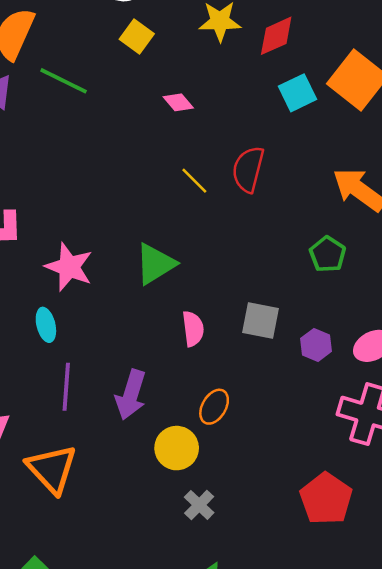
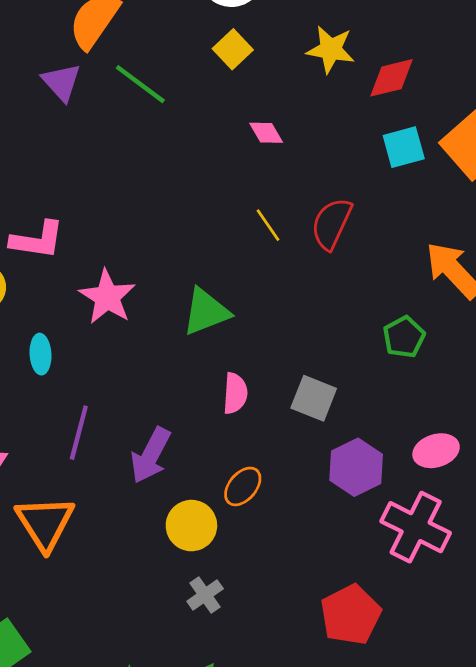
cyan ellipse: (46, 325) -> (41, 354), moved
purple hexagon: (316, 345) -> (356, 467), moved, size x1.5

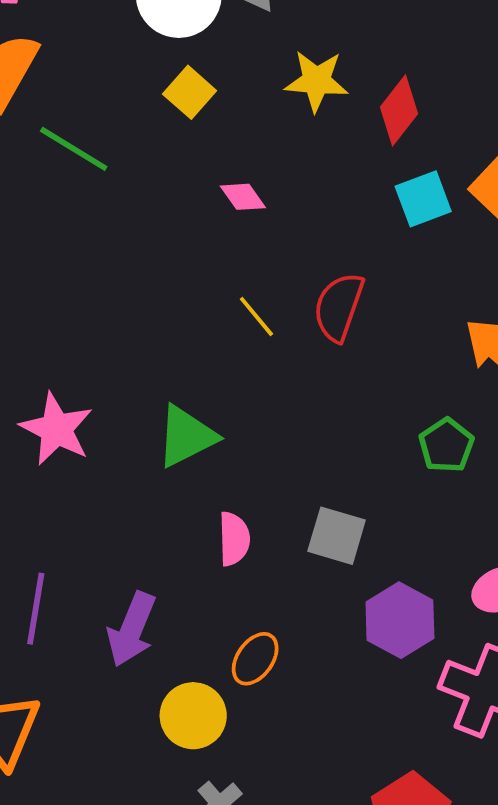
red diamond: (392, 78) -> (399, 110), turned -33

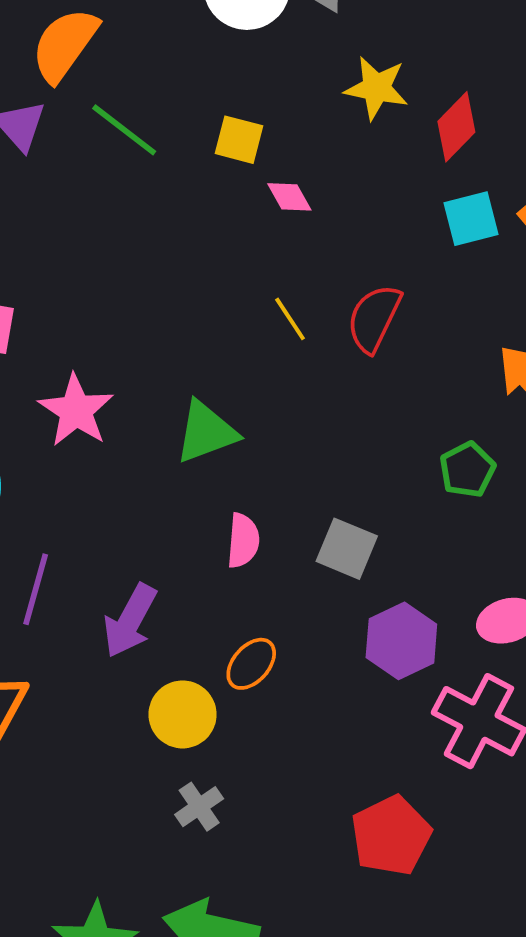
yellow square: (190, 92) -> (239, 140), moved, turned -33

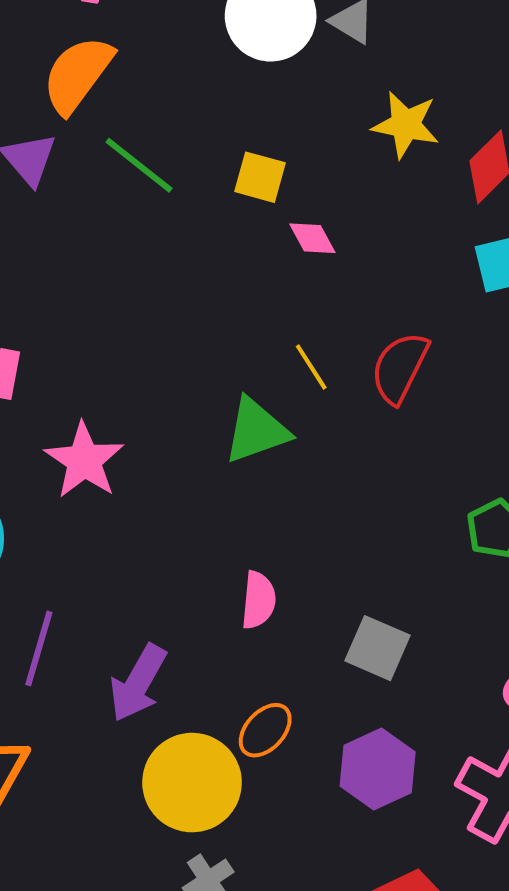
green triangle: (206, 432) -> (256, 431), moved
gray square: (347, 549) -> (377, 648), moved
purple hexagon: (401, 641) -> (378, 769), moved
yellow circle: (183, 714) -> (192, 783), size x1.4

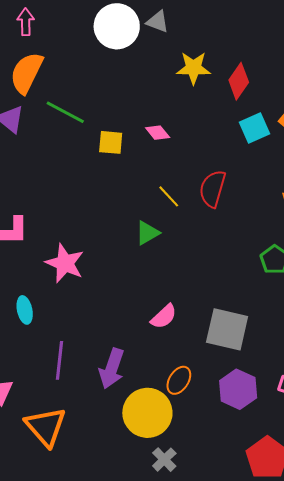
yellow square: (260, 177) -> (111, 142), moved
green triangle: (256, 431) -> (147, 233), size x0.7
pink semicircle: (258, 600) -> (164, 317), turned 52
gray square: (377, 648) -> (227, 329), size x1.4

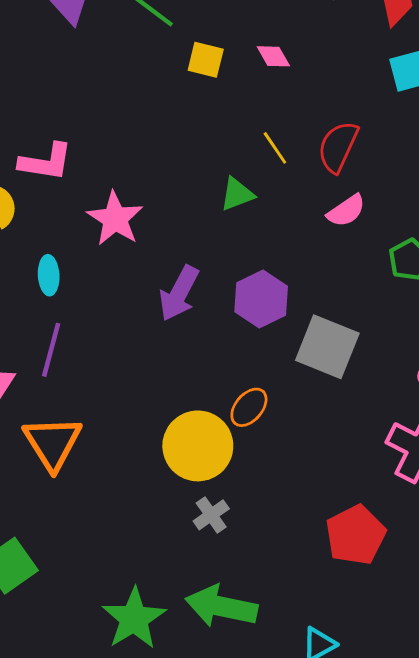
pink semicircle: (164, 317) -> (346, 211), moved
purple line: (60, 360) -> (51, 350), moved
purple arrow: (112, 368) -> (179, 293), moved
purple hexagon: (238, 389) -> (261, 299), moved

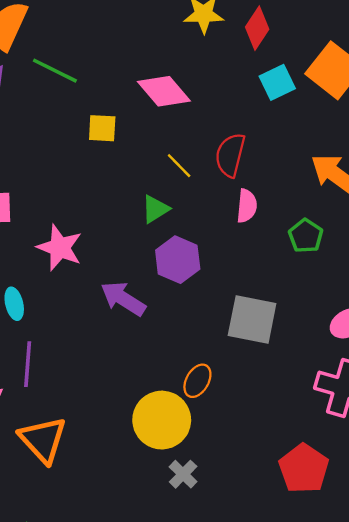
pink diamond: (273, 56) -> (164, 91), size x1.8
yellow square: (206, 60) -> (102, 128), moved
pink semicircle: (346, 211) -> (247, 206), turned -40
purple arrow: (179, 293) -> (123, 299), turned 105
purple hexagon: (261, 299) -> (178, 260), moved

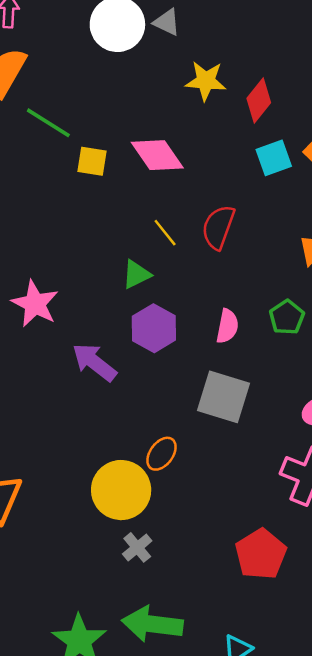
yellow square: (102, 128) -> (92, 161), moved
pink semicircle: (247, 206) -> (227, 326), moved

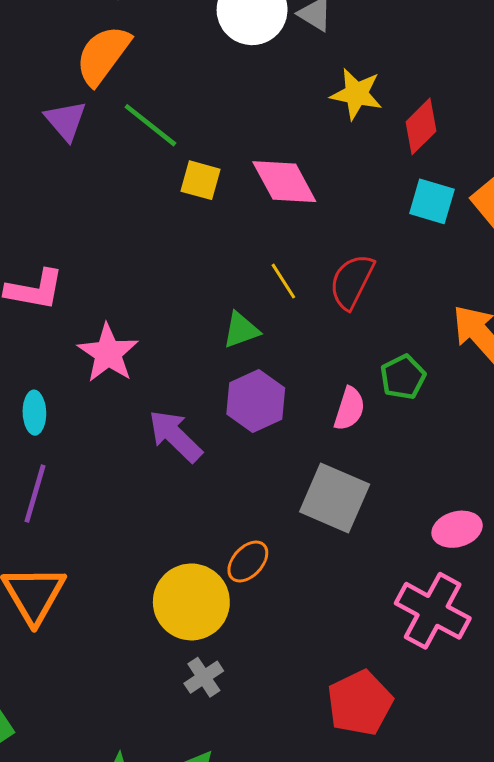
cyan square: (274, 158) -> (432, 201), turned 30
green pentagon: (287, 317) -> (403, 377), moved

